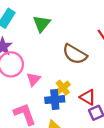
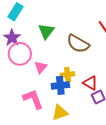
green triangle: (42, 24) -> (46, 31), moved
yellow cross: (63, 88) -> (67, 75), turned 32

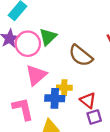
pink circle: (20, 54) -> (28, 44), moved
pink triangle: (41, 67) -> (36, 75), size x1.5

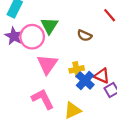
brown semicircle: (81, 56) -> (85, 36), size x0.6
blue cross: (55, 98) -> (85, 80), moved, turned -36

